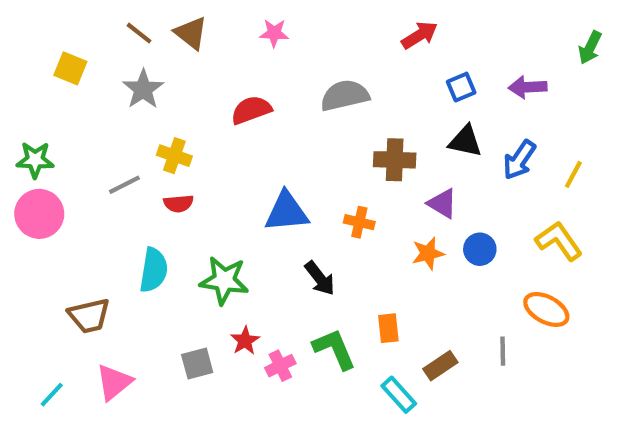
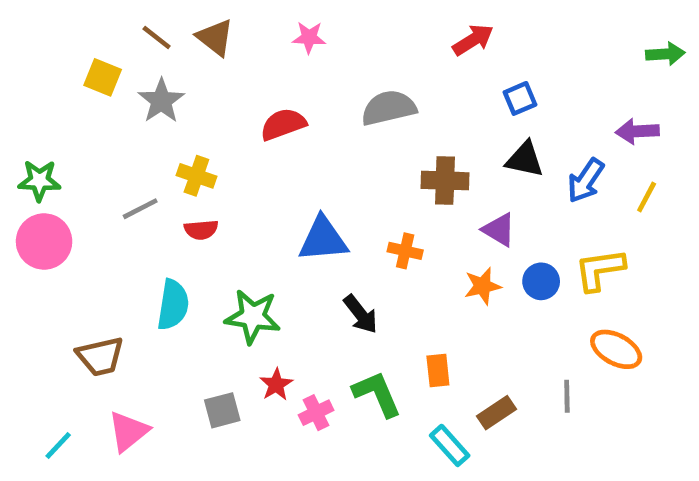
green arrow: (590, 48) -> (665, 54), turned -120
yellow square: (70, 68) -> (103, 77), moved
purple arrow: (528, 87) -> (637, 131), moved
yellow L-shape: (559, 241) -> (600, 270), moved, turned -63

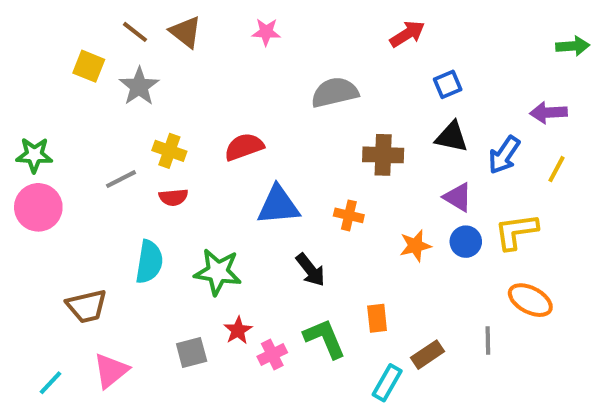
red semicircle: (283, 124) -> (244, 147), moved
purple triangle: (499, 230) -> (458, 197), moved
cyan rectangle: (450, 445) -> (387, 383), turned 72

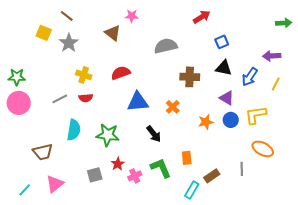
brown triangle: (186, 32) -> (113, 33), moved
gray line: (121, 179) -> (60, 99), moved
orange cross: (349, 215) -> (173, 107), turned 32

